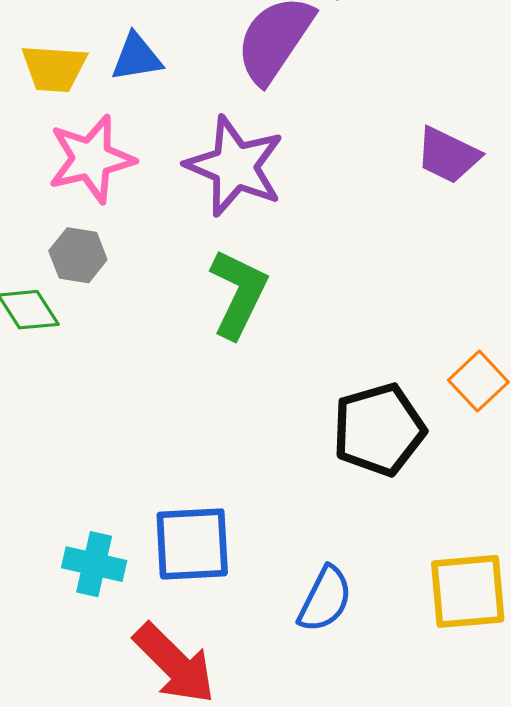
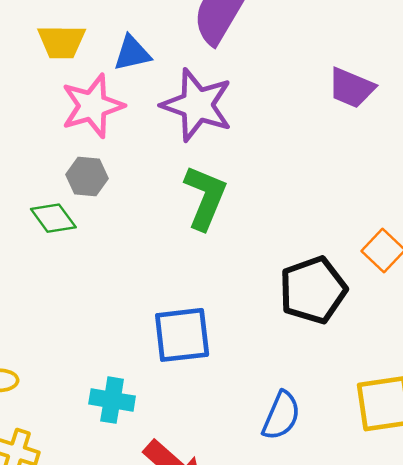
blue triangle: (137, 57) -> (132, 53), moved
blue square: (192, 544) -> (182, 335), moved

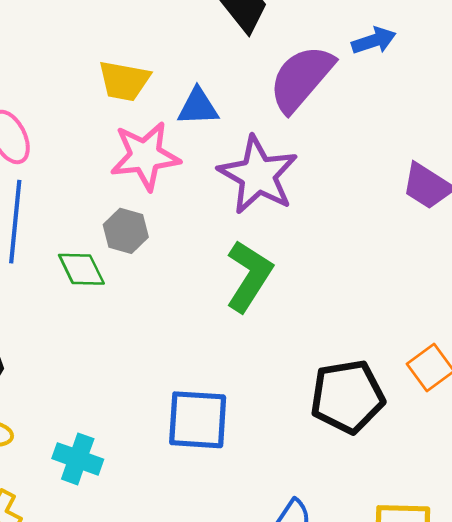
cyan cross: (112, 400) -> (78, 459), moved

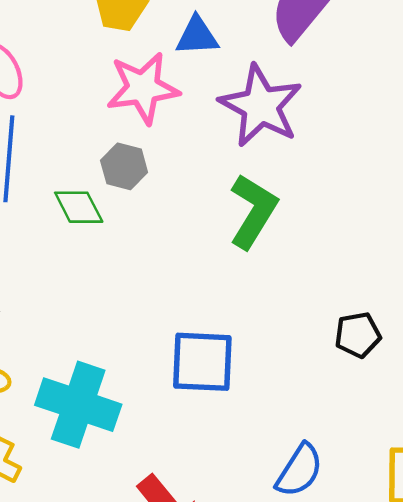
black pentagon: (347, 397) -> (358, 335), size x0.6
cyan cross: (78, 459) -> (78, 405), size x1.6

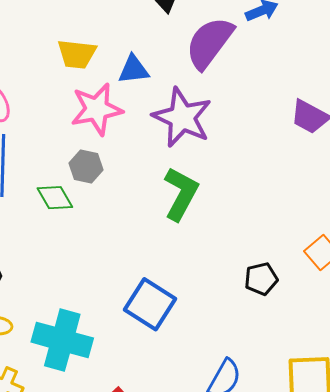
blue square: (202, 362) -> (150, 304), turned 33

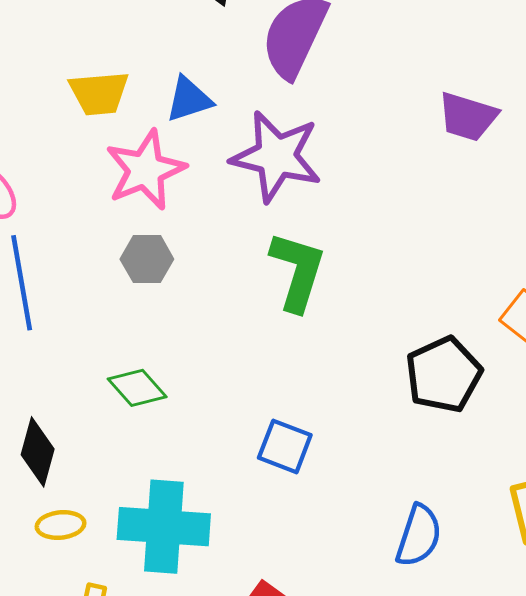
green diamond: (55, 198) -> (137, 388), moved
black pentagon: (261, 279) -> (444, 375), size x1.5
blue square: (150, 304) -> (285, 446), size x0.7

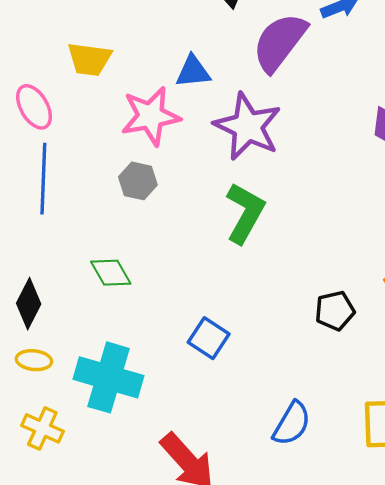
yellow trapezoid: (99, 93) -> (89, 59), moved
black pentagon: (444, 375) -> (335, 311), size x0.7

